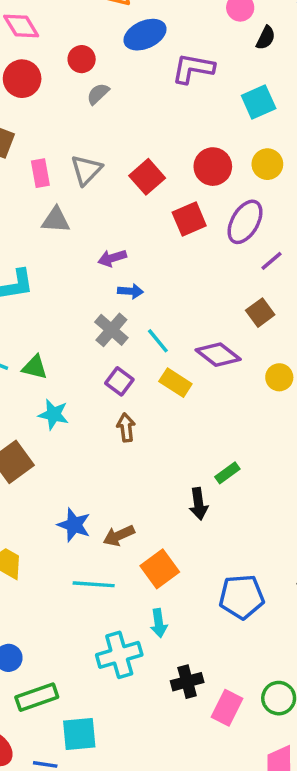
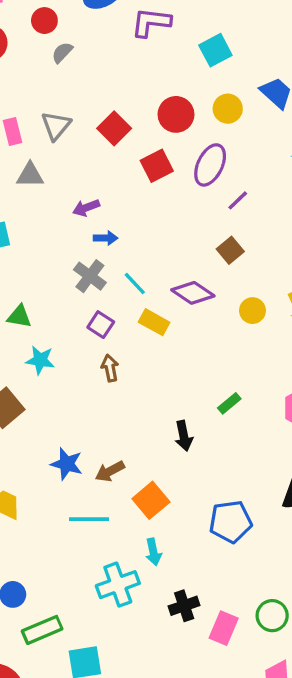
green rectangle: (227, 473) -> (229, 403), moved

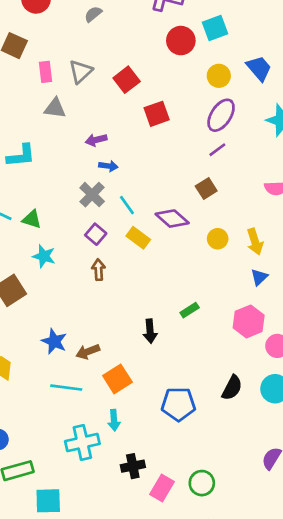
red circle: (176, 114) -> (181, 41), moved
purple ellipse: (210, 165) -> (221, 115), moved

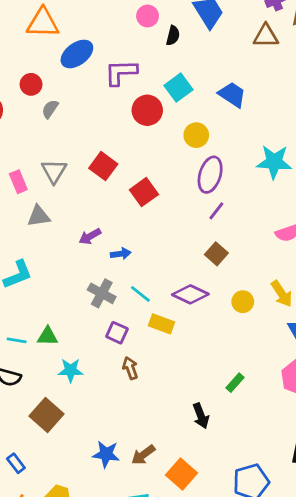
blue trapezoid: (259, 68) -> (232, 95), moved
blue arrow: (108, 166) -> (121, 254), moved

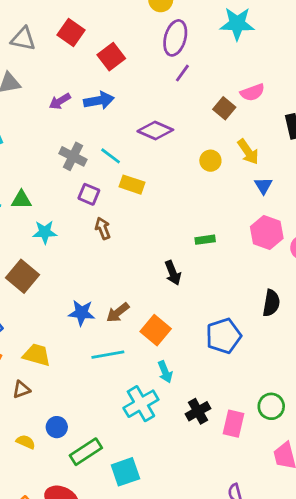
gray triangle: (54, 171) -> (23, 39), turned -48
blue arrow: (121, 254) -> (99, 101), moved, size x1.5
brown square: (216, 254) -> (224, 108), moved
purple diamond: (190, 294) -> (155, 130), moved
green rectangle: (235, 383) -> (205, 240), turned 42

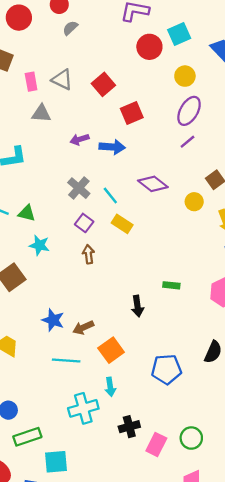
yellow circle: (210, 161) -> (194, 202), moved

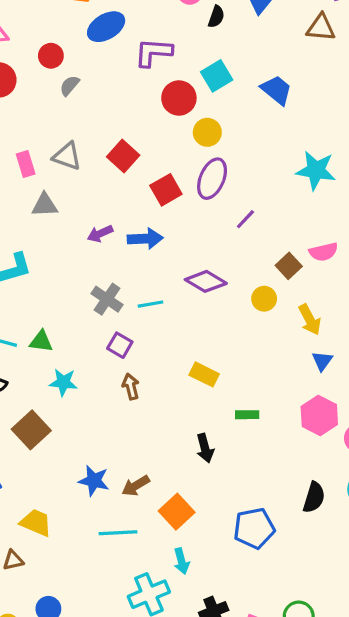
yellow circle: (185, 76) -> (207, 132), moved
purple ellipse: (189, 111) -> (212, 179), moved
cyan line: (110, 196) -> (150, 304), turned -54
yellow rectangle: (122, 224) -> (204, 374), moved

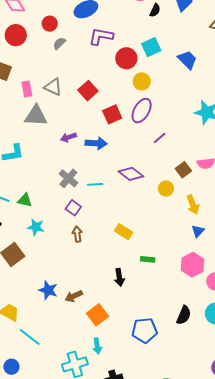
purple L-shape: (153, 52) -> (101, 36), moved
gray triangle: (45, 205) -> (36, 116), size x1.4
cyan line: (118, 533) -> (30, 337), moved, turned 35

